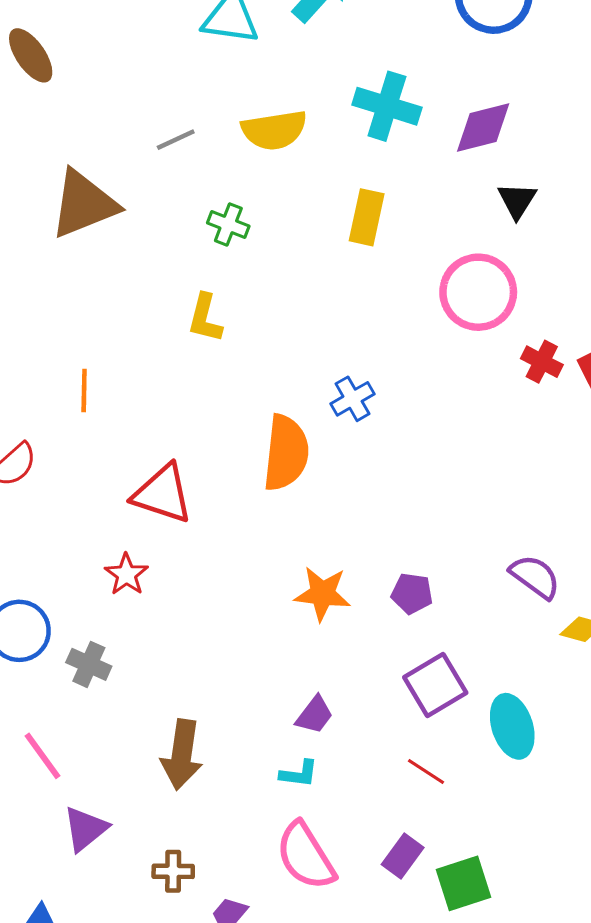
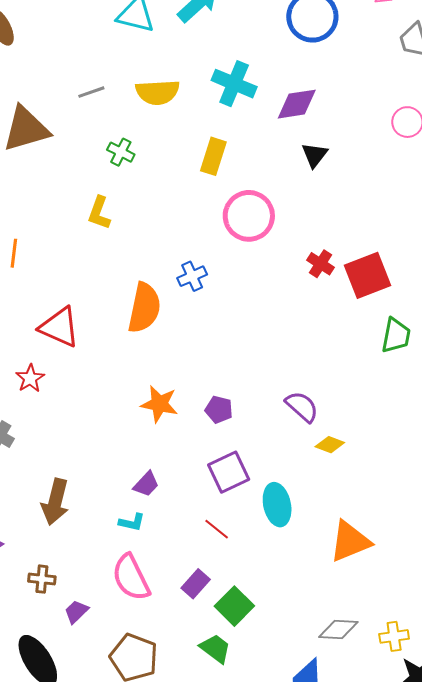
pink circle: (478, 292) -> (249, 216), moved
green square: (464, 883) -> (234, 606), turned -33

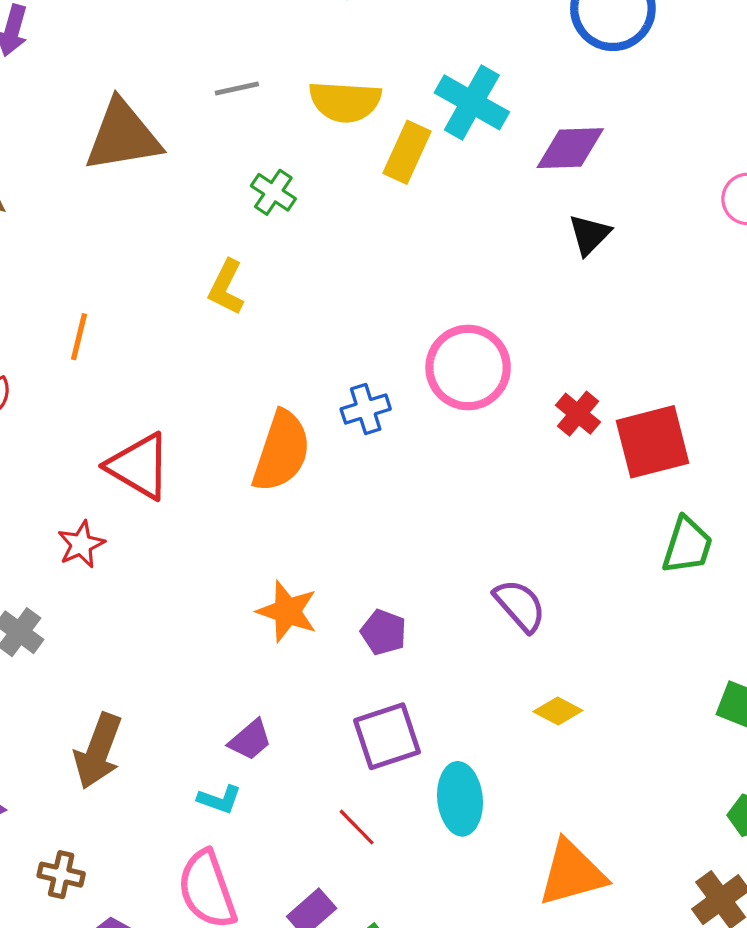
yellow rectangle: (213, 156) -> (407, 152), moved
pink circle: (249, 216) -> (468, 368), moved
purple semicircle: (302, 407) -> (520, 605), moved

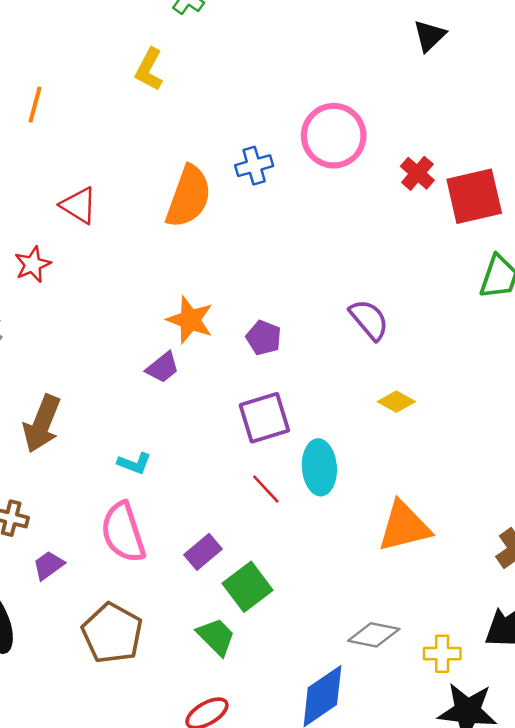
red triangle: (139, 466) -> (79, 205), size x0.7
purple trapezoid: (250, 740) -> (163, 367), moved
red line: (357, 827) -> (266, 489), moved

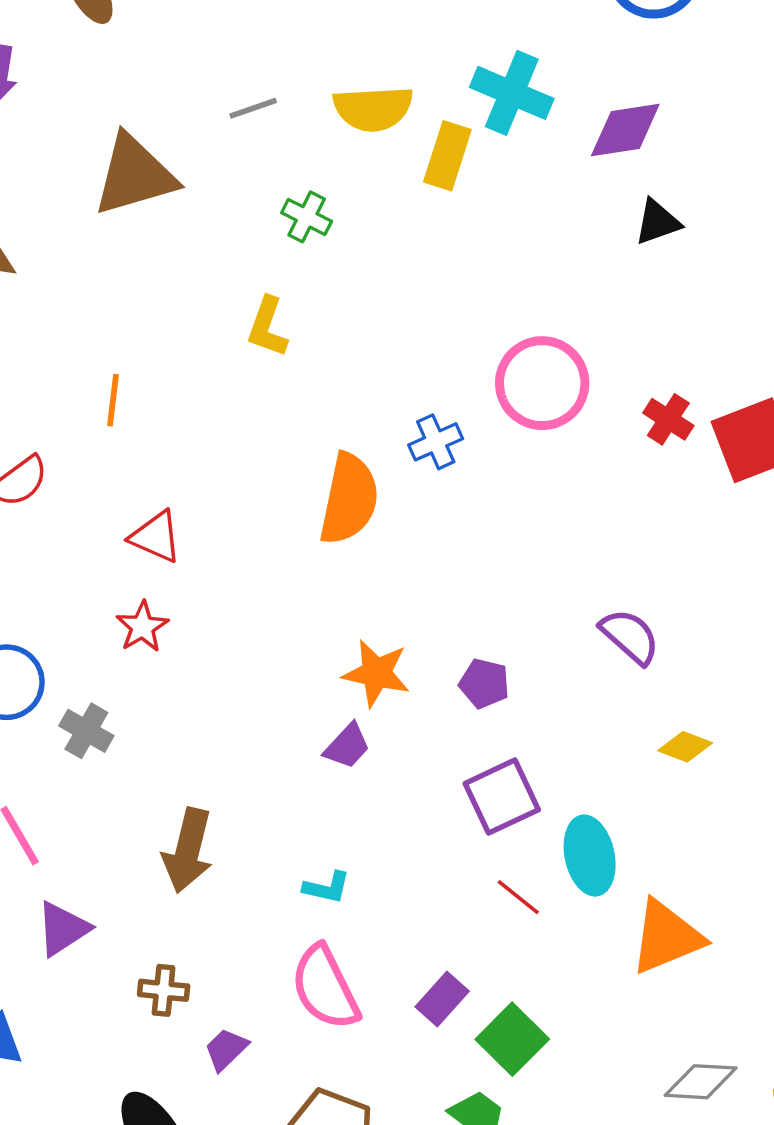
black triangle: (430, 36) -> (658, 222), turned 33
red triangle: (79, 205) -> (156, 537), moved
orange triangle: (404, 527) -> (666, 937), moved

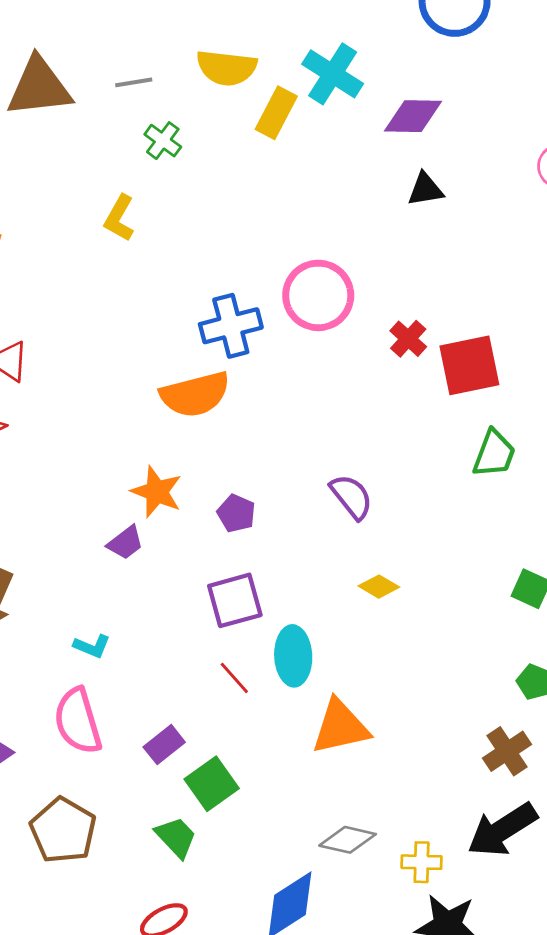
gray line: (253, 108) -> (134, 82), moved
blue cross: (436, 442) -> (231, 326), size x1.5
orange semicircle: (349, 499) -> (195, 394), moved, turned 54

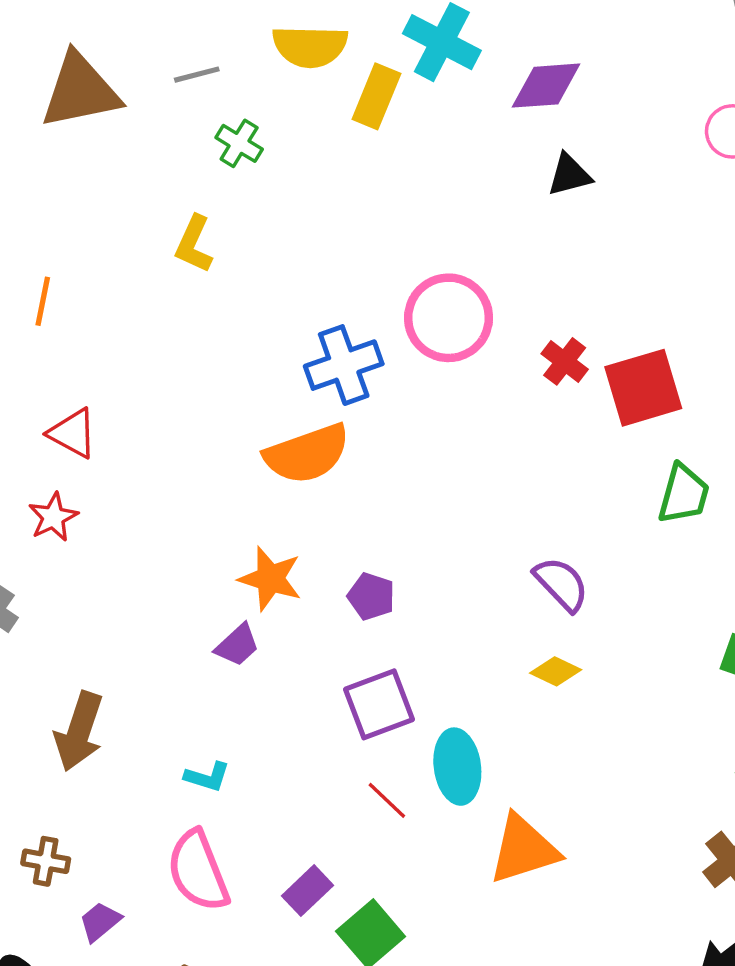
purple semicircle: (351, 497) -> (561, 584), moved

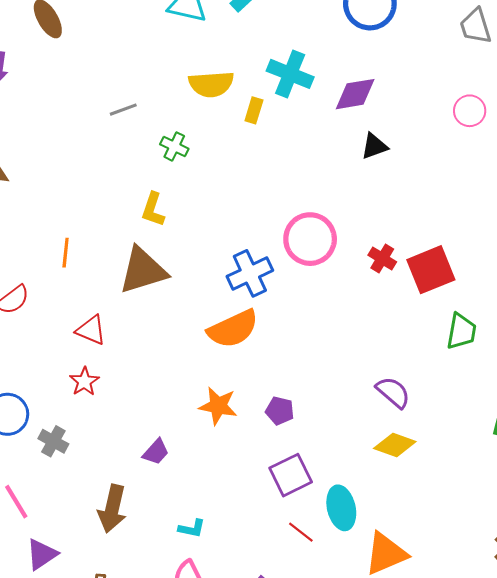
gray line: (197, 75) -> (123, 110), moved
brown triangle: (80, 91) -> (143, 271), moved
yellow rectangle: (376, 96) -> (254, 110), size x0.7
purple trapezoid: (237, 645) -> (156, 452), moved
yellow diamond: (556, 671) -> (395, 445), size x1.4

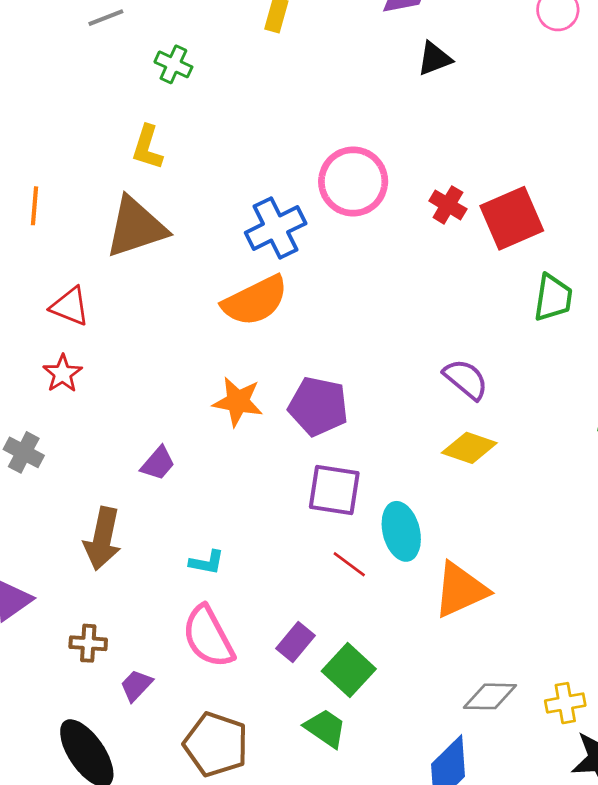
purple pentagon: (280, 411) -> (318, 406), size x1.6
purple square: (291, 475) -> (334, 490), turned 36

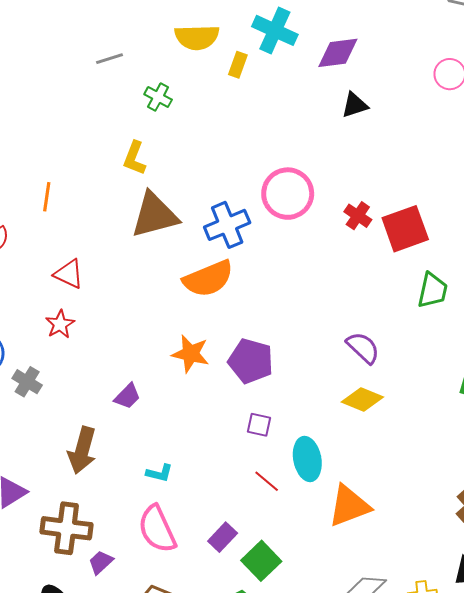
brown triangle: (136, 227) -> (154, 215), moved
purple square: (334, 490) -> (259, 425), size x0.6
brown cross: (88, 643) -> (67, 528), size x1.8

